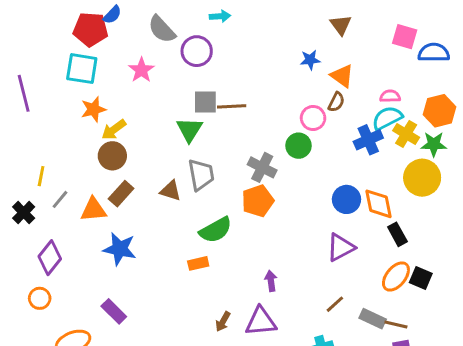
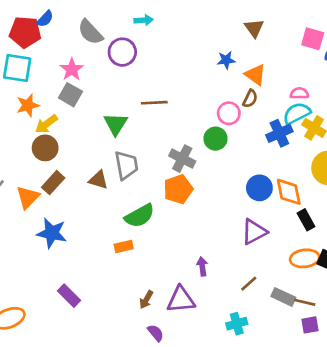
gray square: (205, 102) -> (70, 95), moved, turned 30
orange triangle: (93, 210) -> (28, 197), turned -40
orange ellipse: (396, 277) -> (305, 258), turned 44
purple arrow: (271, 281) -> (202, 266), moved
purple rectangle: (114, 311) -> (69, 296), moved

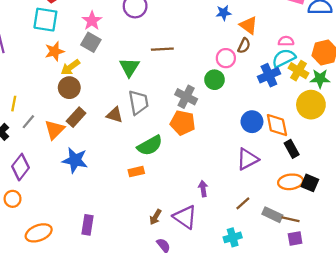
orange pentagon: (178, 189) -> (183, 123), turned 30
purple rectangle: (69, 296) -> (87, 225), moved, turned 54
purple triangle: (181, 300) -> (185, 217), turned 40

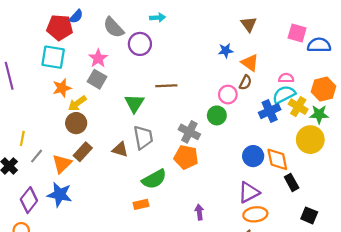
blue star: (75, 160) -> (60, 195), moved
orange ellipse: (291, 182) -> (255, 214), moved
purple arrow: (203, 189) -> (199, 212), moved

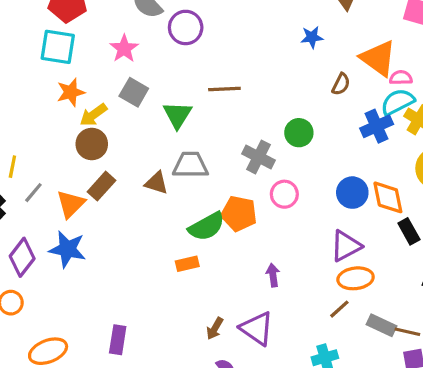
orange triangle: (250, 63) -> (378, 58), moved, size x1.4
gray square: (97, 79) -> (134, 92), moved
pink circle: (228, 95) -> (284, 194), moved
gray trapezoid: (143, 137) -> (190, 165), turned -80
orange pentagon: (186, 157) -> (239, 214), moved

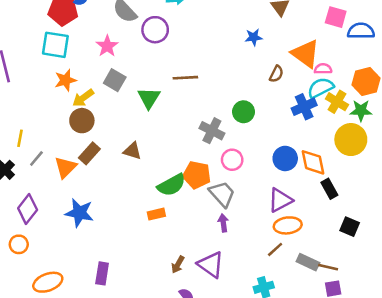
gray trapezoid: (190, 165) -> (222, 194), moved, turned 48
blue star: (67, 249) -> (79, 213), moved

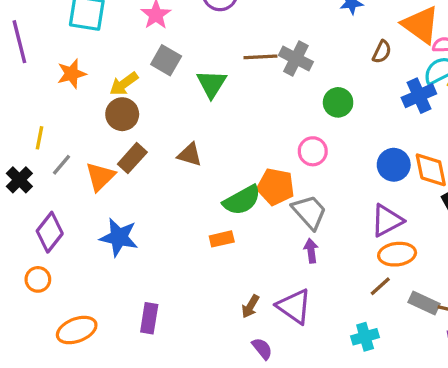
orange star: (65, 80) -> (72, 74), moved
gray cross: (212, 131) -> (296, 59), moved
pink circle: (232, 160) -> (313, 151), moved

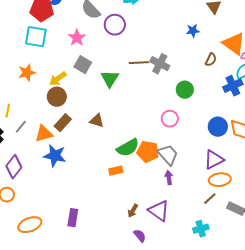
orange triangle: (100, 177) -> (44, 134), turned 30
orange pentagon: (276, 187) -> (148, 152), moved
blue star: (119, 237) -> (55, 156), moved

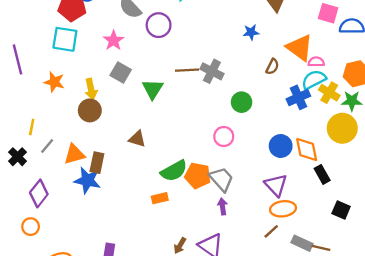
orange star: (27, 73) -> (54, 82), turned 30
yellow arrow: (58, 79) -> (91, 89), turned -66
brown rectangle: (63, 123) -> (97, 163), moved, turned -30
purple triangle: (214, 160) -> (276, 185), turned -45

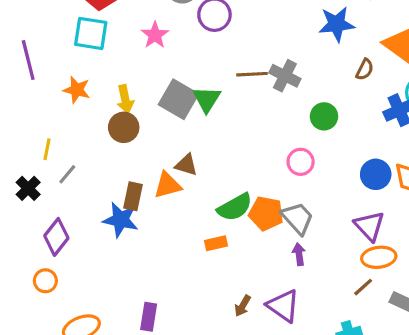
blue star: (251, 32) -> (337, 24), size x1.6
gray square: (121, 73) -> (178, 99), moved, size x1.4
orange triangle: (74, 154) -> (167, 185), moved

